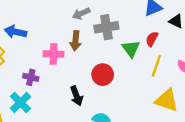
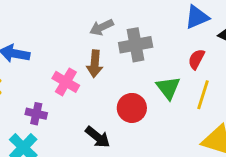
green triangle: (131, 49) -> (168, 88), moved
pink cross: (53, 54) -> (66, 82), turned 30
black arrow: (76, 96) -> (98, 137), turned -30

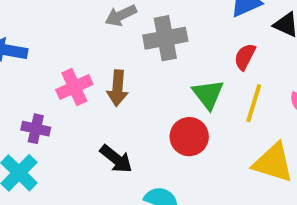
brown arrow: (95, 64) -> (118, 88), moved
pink cross: (66, 82) -> (74, 87), turned 35
red circle: (132, 108) -> (189, 137), moved

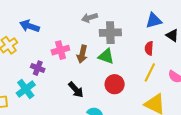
red semicircle: (245, 57) -> (149, 48), turned -32
green triangle: (208, 94) -> (106, 56), moved, turned -42

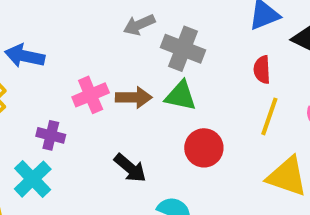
gray cross: (110, 33) -> (183, 49), turned 30
brown arrow: (82, 54) -> (134, 97), turned -96

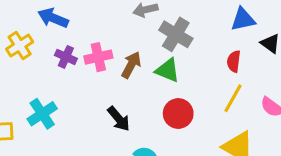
brown arrow: (134, 97) -> (131, 65), turned -72
purple cross: (51, 135) -> (66, 57), moved

